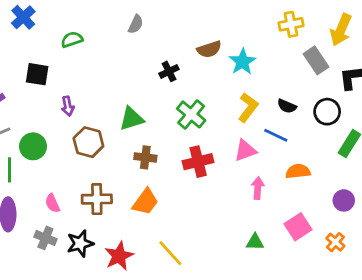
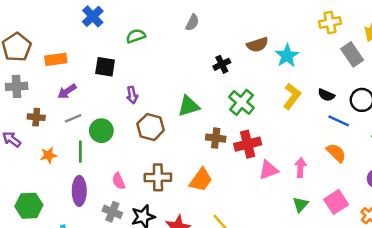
blue line: (276, 135) -> (339, 121), moved
pink triangle: (245, 151) -> (269, 170), moved
brown cross: (145, 157) -> (216, 138), moved
orange semicircle: (298, 171) -> (336, 153), turned 50
green triangle: (255, 242) -> (300, 204), moved, turned -49

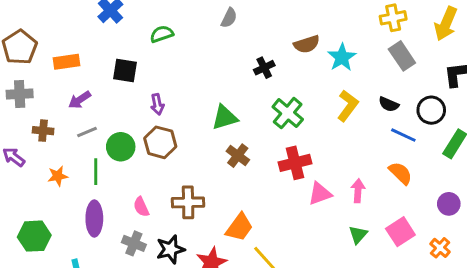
gray rectangle: (352, 54) -> (402, 56), moved
brown hexagon: (151, 127) -> (160, 142), moved
brown cross: (216, 138) -> (238, 156), moved, turned 30
orange trapezoid: (201, 180) -> (239, 227), moved

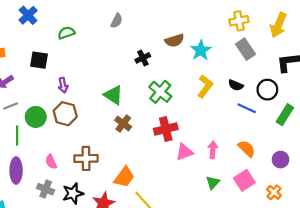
green triangle: (225, 117) -> (113, 95), turned 50
orange semicircle: (400, 173) -> (247, 149), moved

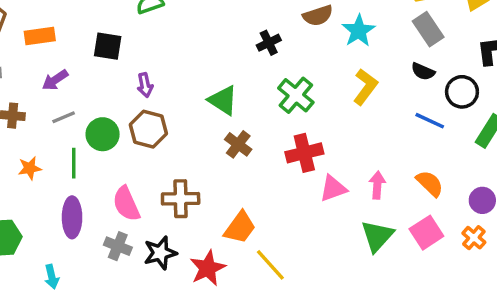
black semicircle: (236, 85) -> (423, 71), moved
pink semicircle: (51, 162) -> (126, 204), size x1.5
green triangle: (213, 182) -> (377, 236), size x1.5
orange cross: (274, 192) -> (474, 238), moved

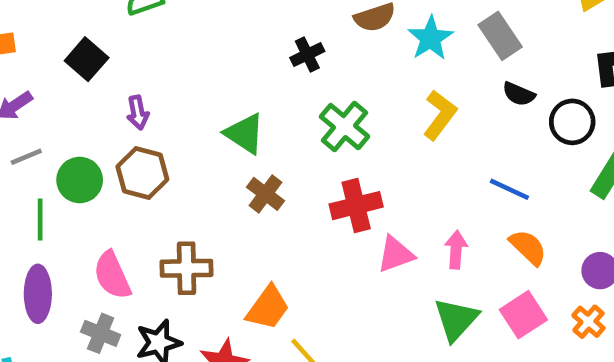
gray rectangle: (428, 29) -> (500, 36), moved
black square: (108, 46) -> (87, 59), turned 32
blue line: (430, 121) -> (509, 189), moved

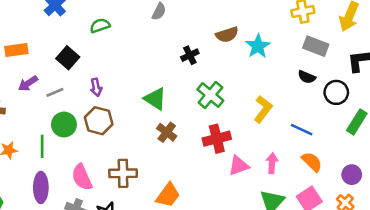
gray rectangle: (500, 36) -> (316, 46), moved, turned -35
yellow L-shape: (440, 115) -> (263, 109), moved
gray line: (26, 157) -> (55, 92), moved

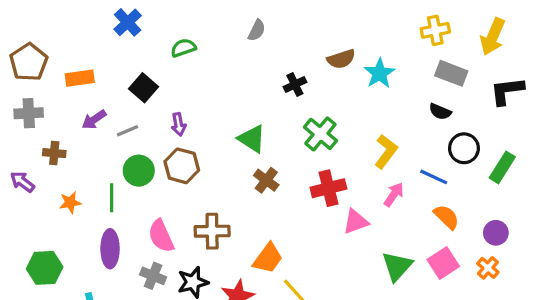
black circle: (336, 92) -> (464, 148), moved
pink arrow: (272, 163) -> (394, 195), moved, turned 30

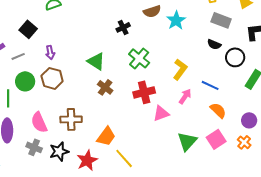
black circle: (464, 148) -> (235, 57), moved

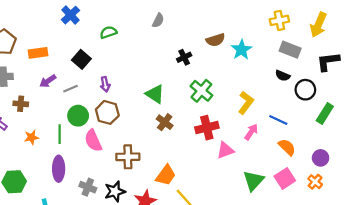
pink semicircle: (39, 122) -> (93, 141), moved

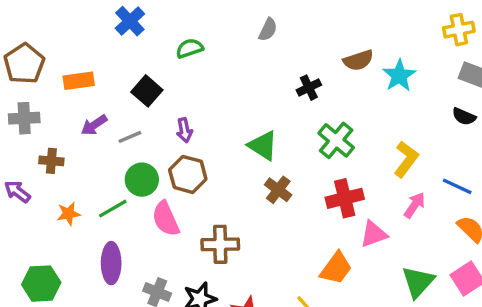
green line: (60, 134) -> (113, 209), turned 60
orange trapezoid: (166, 175) -> (336, 268), moved

